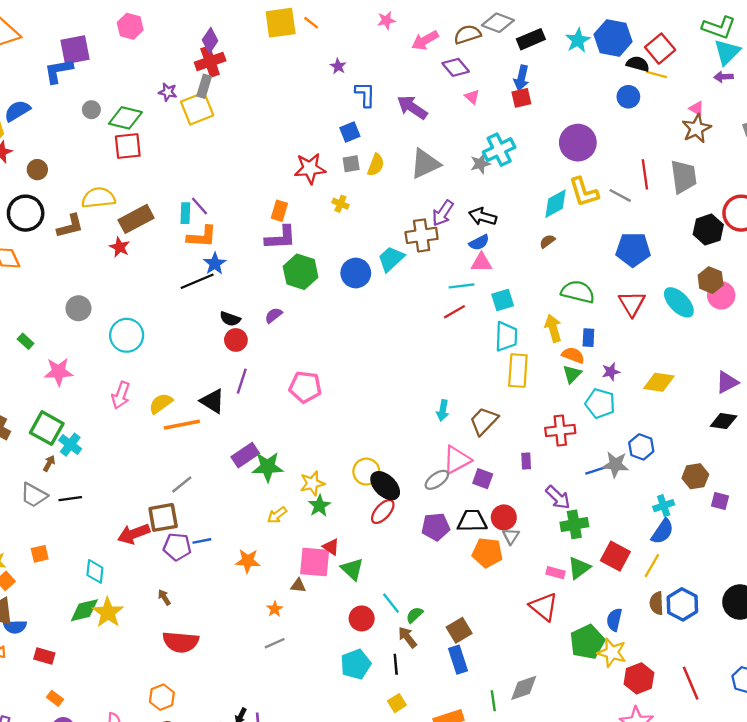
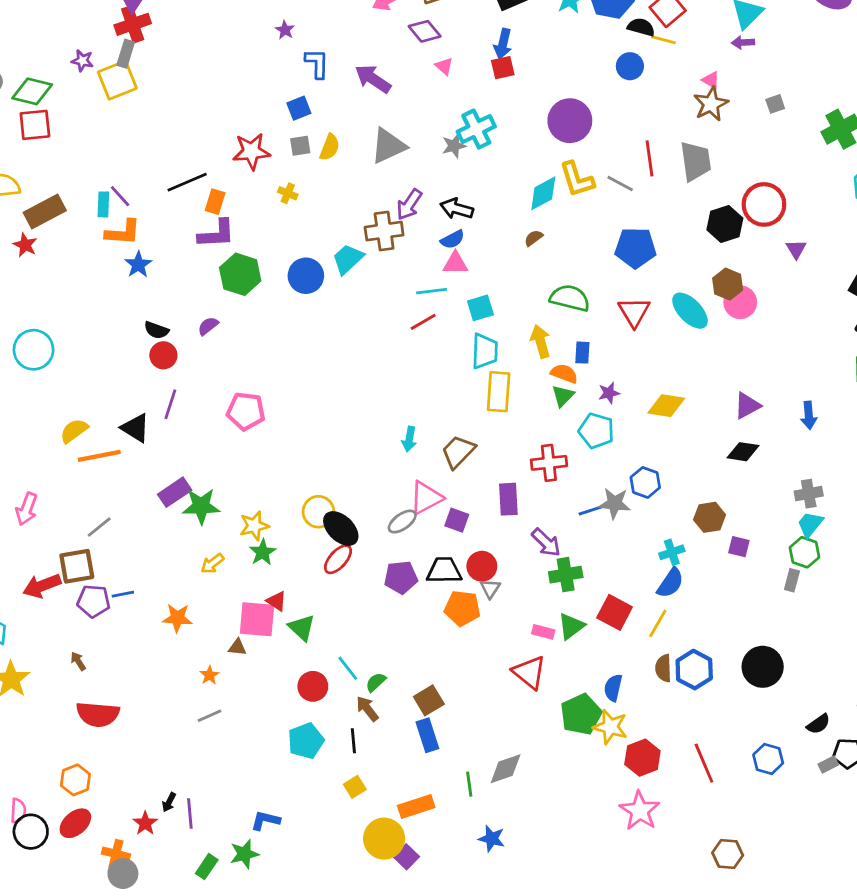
black line: (197, 281) -> (187, 182), moved
pink arrow: (121, 395) -> (27, 509), moved
purple rectangle: (526, 461) -> (508, 499), size x1.6

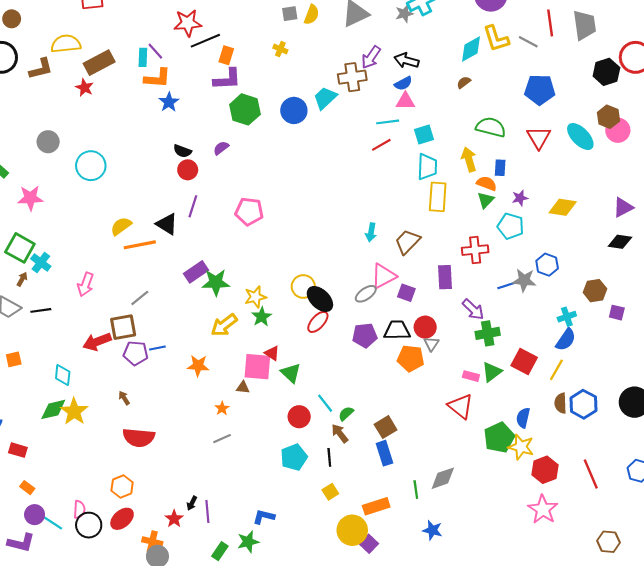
red star: (251, 151) -> (188, 23), moved
yellow arrow: (212, 563) -> (224, 325), size x1.5

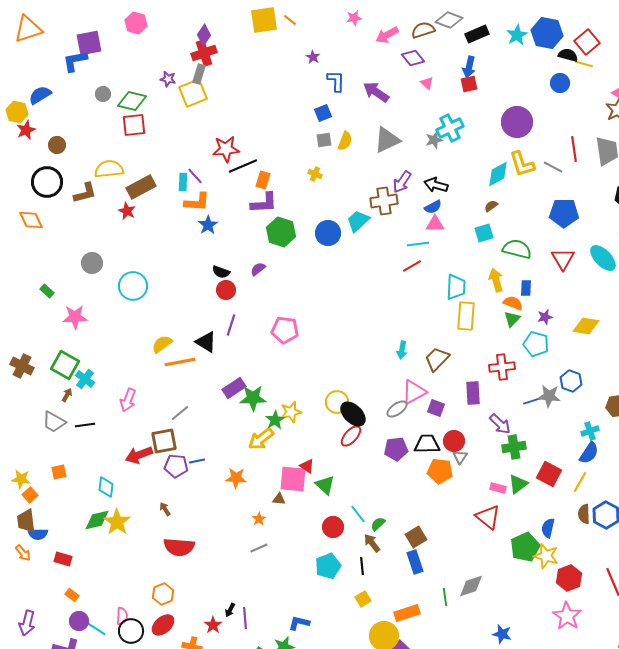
cyan square: (424, 134) -> (484, 233), moved
green star: (262, 317) -> (275, 420), moved
blue star: (432, 530) -> (502, 634), moved

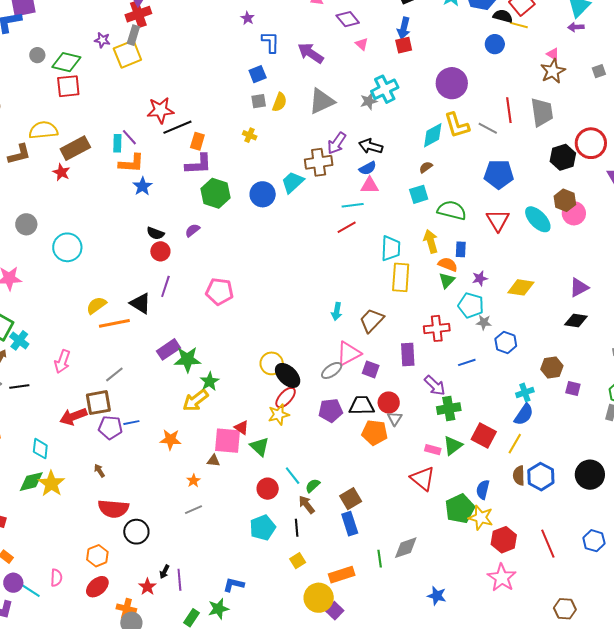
gray star: (549, 396) -> (484, 322), moved, size x0.7
yellow star: (291, 412) -> (279, 415), moved
black circle: (131, 631) -> (136, 532), moved

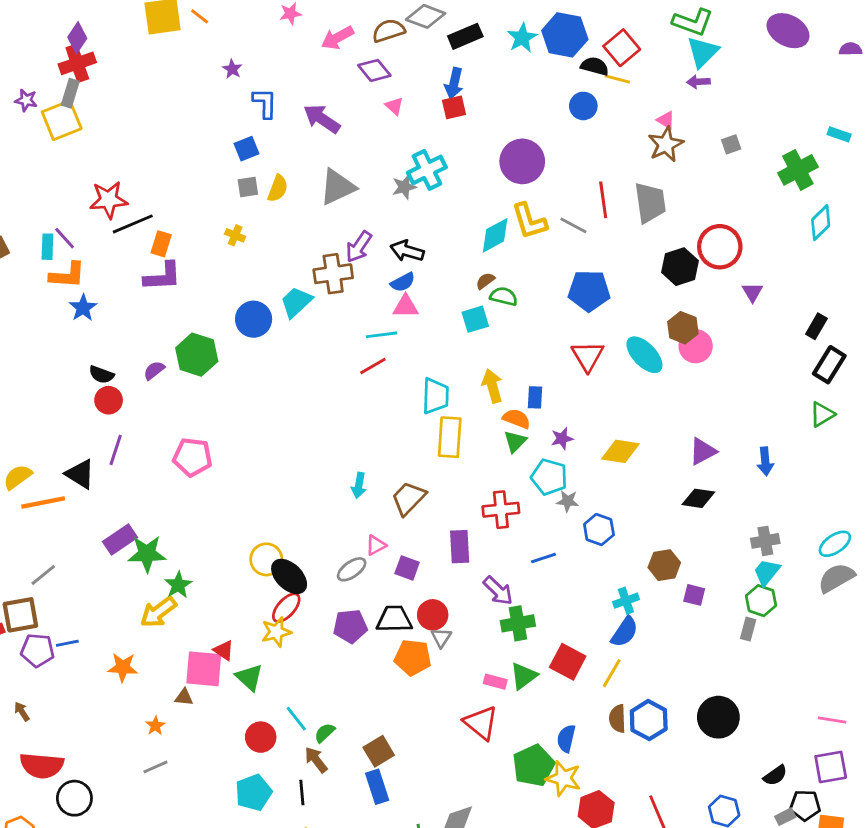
green hexagon: (215, 193) -> (197, 355), moved
green semicircle: (452, 210) -> (504, 296), moved, size x0.7
pink triangle: (349, 353) -> (376, 545), size x0.6

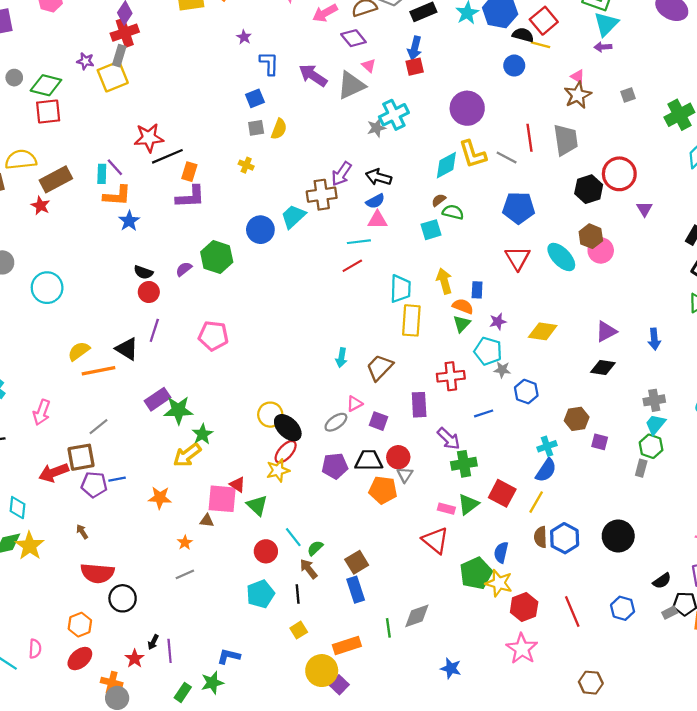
gray triangle: (337, 187) -> (351, 85), moved

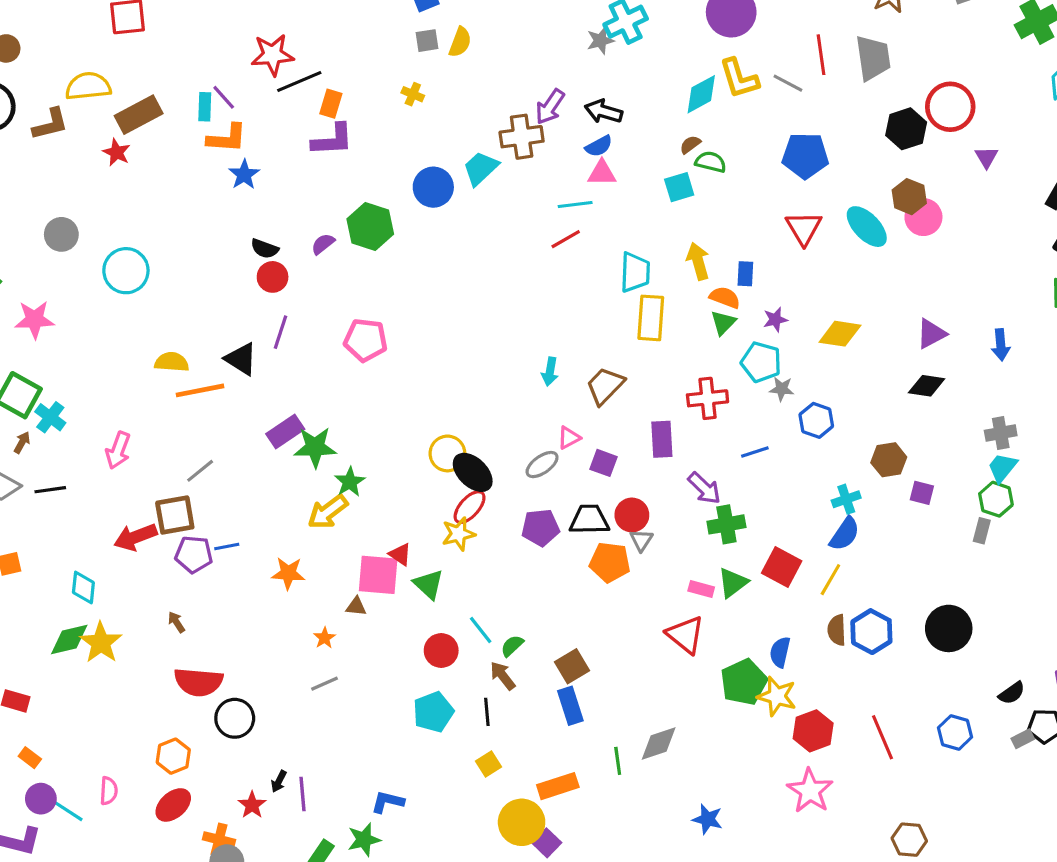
yellow semicircle: (79, 351) -> (172, 362), turned 40

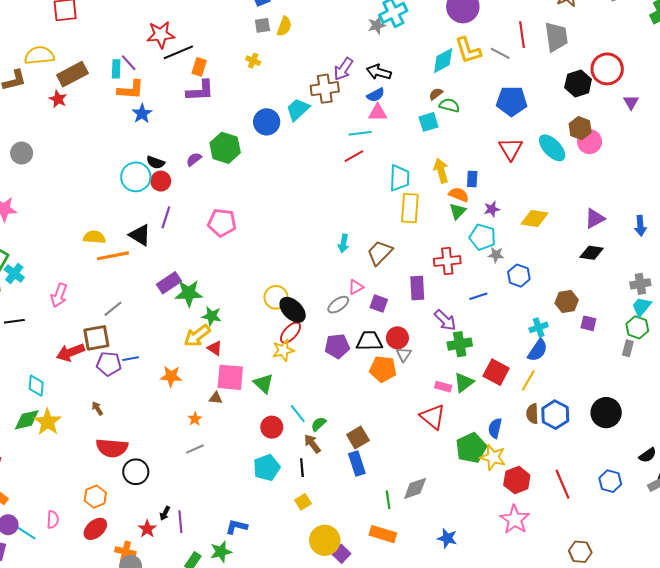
cyan circle: (126, 271) -> (136, 177), moved
green star: (350, 482) -> (212, 316), turned -30
red triangle: (400, 554) -> (215, 348), moved
orange rectangle: (558, 786) -> (383, 534), moved, turned 35

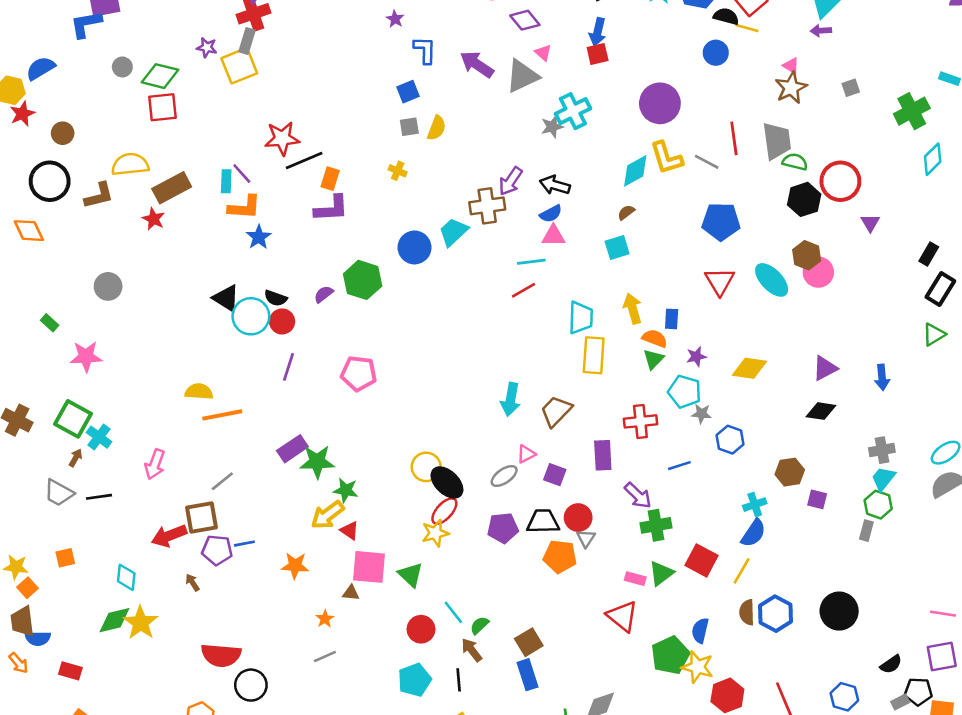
green semicircle: (449, 105) -> (795, 162), moved
black triangle: (140, 235) -> (226, 298), moved
cyan arrow: (343, 243) -> (511, 399), size x1.4
brown arrow: (97, 408) -> (192, 582), moved

